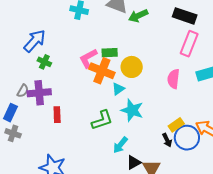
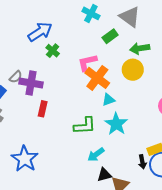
green arrow: (138, 16) -> (140, 48), moved
green rectangle: (110, 53) -> (110, 36), moved, turned -49
green cross: (44, 62) -> (53, 51), moved
yellow circle: (132, 67) -> (133, 70), moved

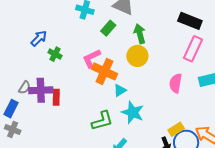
blue arrow: (40, 32) -> (39, 38), size x0.7
green arrow: (140, 48) -> (140, 34), turned 96
red rectangle: (43, 109) -> (56, 97), moved

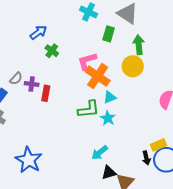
green rectangle: (108, 28) -> (109, 34), turned -35
purple cross: (41, 90) -> (32, 84), size x0.6
cyan star: (133, 112) -> (108, 118), moved, size x0.7
green L-shape: (102, 121) -> (89, 109), moved

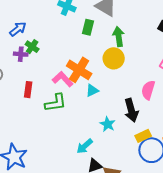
pink L-shape: (87, 61) -> (63, 79), moved, turned 65
purple cross: (32, 84) -> (21, 54), moved
green L-shape: (89, 109) -> (56, 103), moved
cyan star: (108, 118) -> (108, 124), moved
black arrow: (146, 158) -> (131, 110), moved, size x1.6

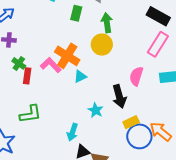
green cross: (32, 47) -> (19, 63), moved
red rectangle: (28, 90) -> (27, 76), moved
green L-shape: (56, 103) -> (30, 114), moved
cyan arrow: (85, 146) -> (72, 132), turned -30

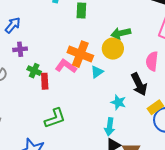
green arrow: (107, 23) -> (121, 33), moved, turned -84
yellow circle: (102, 45) -> (113, 49), moved
cyan arrow: (72, 132) -> (110, 127), moved

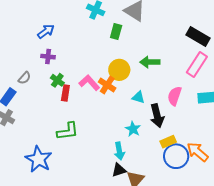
yellow circle: (113, 49) -> (119, 70), moved
orange cross: (80, 54) -> (107, 85), moved, size x0.7
cyan triangle: (97, 72) -> (138, 97), moved, turned 40
cyan arrow: (110, 127) -> (119, 151), turned -30

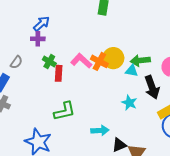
blue arrow: (46, 31) -> (41, 24), moved
green arrow: (150, 62) -> (140, 60), moved
yellow circle: (119, 70) -> (113, 58), moved
cyan arrow: (119, 151) -> (100, 130), moved, turned -78

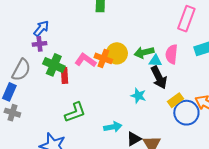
gray semicircle: (16, 62) -> (21, 70), size x1.6
green cross: (49, 62) -> (54, 65), size x1.5
cyan triangle: (132, 71) -> (155, 61), moved

